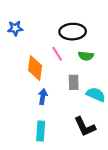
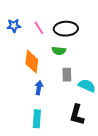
pink line: (57, 54) -> (39, 28), moved
green semicircle: (86, 56) -> (59, 51), moved
black L-shape: (85, 127) -> (77, 115), turned 40

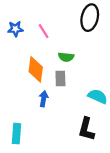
black ellipse: (66, 29) -> (90, 18), moved, turned -75
gray rectangle: (67, 75) -> (60, 78), moved
cyan rectangle: (37, 119) -> (17, 134), moved

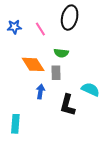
black ellipse: (90, 18) -> (70, 18), moved
orange diamond: (36, 69) -> (33, 64), turned -40
black L-shape: (86, 129) -> (68, 105), moved

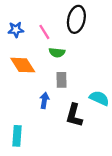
green semicircle: (61, 53) -> (57, 52), moved
orange diamond: (33, 64) -> (23, 65), moved

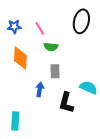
black ellipse: (76, 19) -> (81, 21), moved
orange diamond: (23, 65) -> (20, 58), turned 35

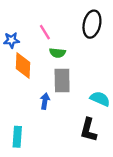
blue star: (14, 26) -> (11, 40), moved
gray rectangle: (55, 71) -> (62, 80), size x1.5
black L-shape: (66, 103) -> (89, 130), moved

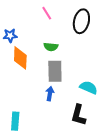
pink line: (45, 32) -> (47, 13), moved
blue arrow: (45, 101) -> (50, 94), moved

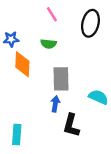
green semicircle: (51, 47) -> (49, 44), moved
black L-shape: (78, 115) -> (71, 125), moved

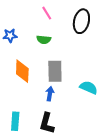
orange diamond: (22, 64) -> (22, 71), moved
black L-shape: (71, 125) -> (47, 123), moved

